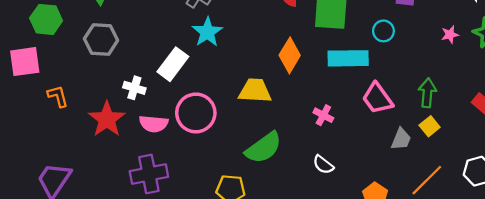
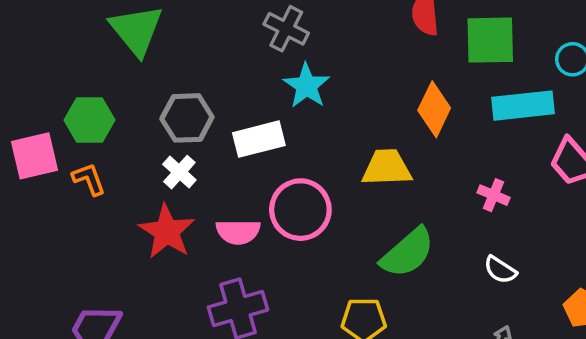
green hexagon: (46, 19) -> (89, 120), moved
gray hexagon: (101, 39) -> (187, 118), moved
white rectangle: (173, 64) -> (259, 139), turned 44
white cross: (134, 88) -> (179, 172), moved, turned 30
orange L-shape: (58, 96) -> (89, 179), moved

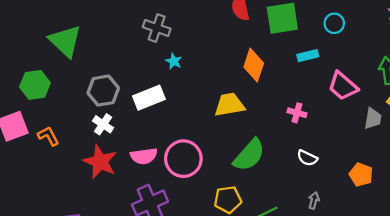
cyan star: (307, 86) -> (174, 61), size x0.6
cyan rectangle: (523, 106) -> (308, 56), size x0.6
green hexagon: (89, 120) -> (35, 85), moved
pink circle: (300, 210) -> (183, 159), moved

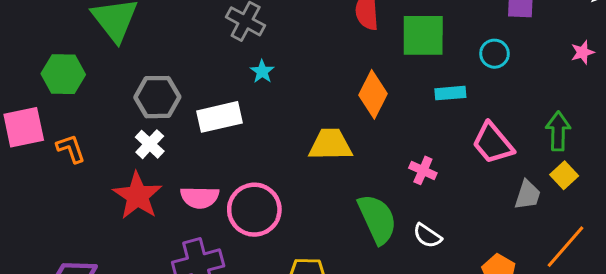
green semicircle: (249, 155) -> (377, 219), moved, turned -75

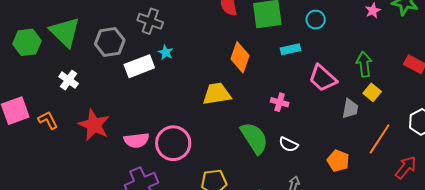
green hexagon: (63, 74) -> (27, 42), moved
gray hexagon: (157, 97) -> (110, 42), moved
white rectangle: (220, 117) -> (139, 66), moved
white cross: (150, 144) -> (69, 80), moved
red star: (137, 196) -> (94, 125), moved

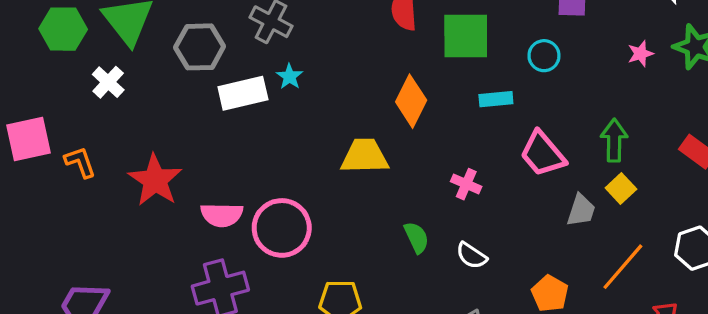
white cross: (69, 80) -> (108, 82), moved
green semicircle: (254, 138) -> (417, 237), size x0.6

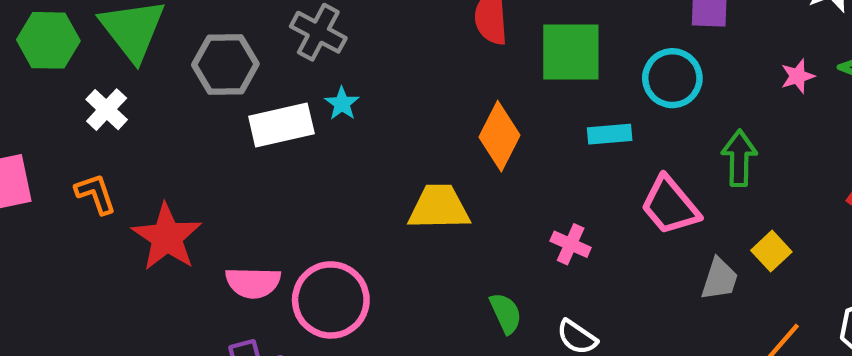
cyan circle: (544, 56) -> (672, 78), size x1.4
green arrow: (614, 140) -> (739, 158), moved
orange L-shape: (80, 162) -> (96, 194), moved

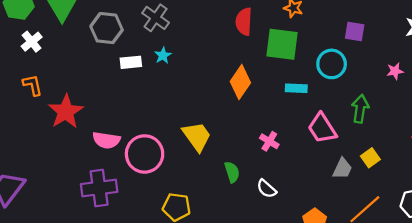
white cross: (107, 110) -> (32, 42), moved
white rectangle: (281, 125) -> (131, 62), size x0.7
yellow trapezoid: (439, 207) -> (197, 136), moved, turned 48

